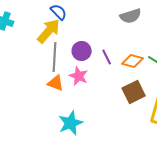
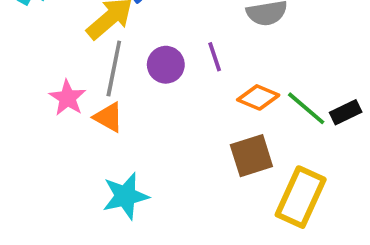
purple line: (107, 57) -> (215, 57), moved
pink star: (79, 76) -> (67, 98), moved

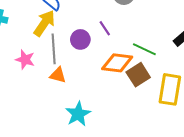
orange diamond: (258, 97) -> (117, 63), moved, size x1.4
pink star: (67, 98) -> (25, 60), moved
green line: (306, 108) -> (144, 49), moved

